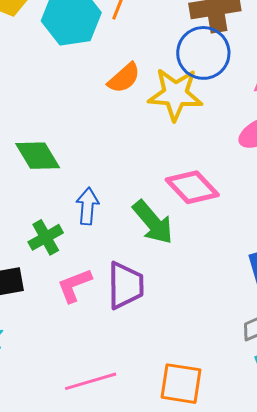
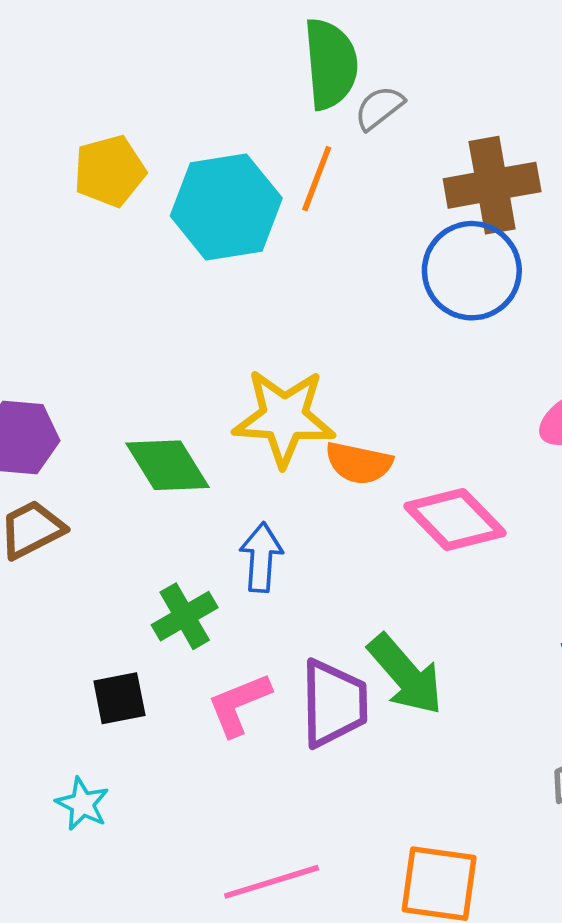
orange semicircle: (124, 78) -> (359, 463), moved, turned 54
yellow star: (175, 94) -> (284, 418), moved
green arrow: (153, 222) -> (406, 675), moved

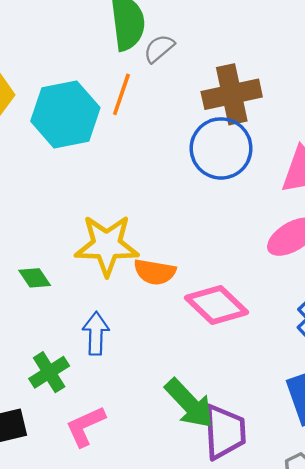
green diamond: (167, 465) -> (35, 278), size x0.6
purple trapezoid: (334, 703) -> (225, 432), moved

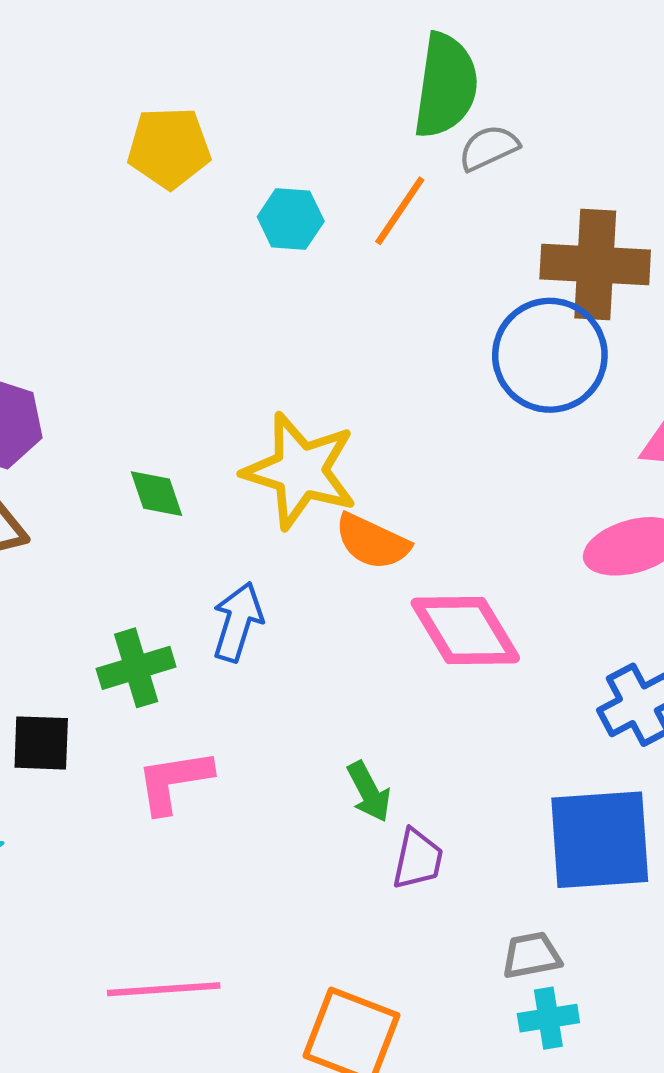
cyan hexagon: (65, 114) -> (291, 219), size x0.5
green arrow: (189, 404) -> (369, 792), size x0.6
purple trapezoid: (225, 432) -> (418, 859), size x0.6

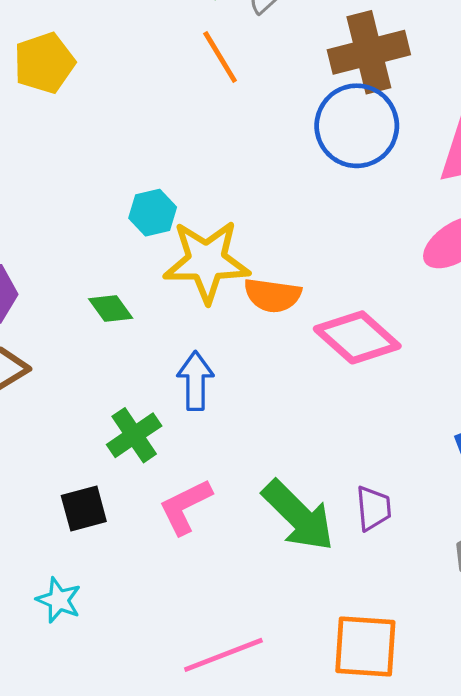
orange line: (400, 211) -> (220, 57), turned -48
cyan hexagon: (291, 219) -> (153, 213), moved
green arrow: (369, 792) -> (298, 516), moved, size x1.8

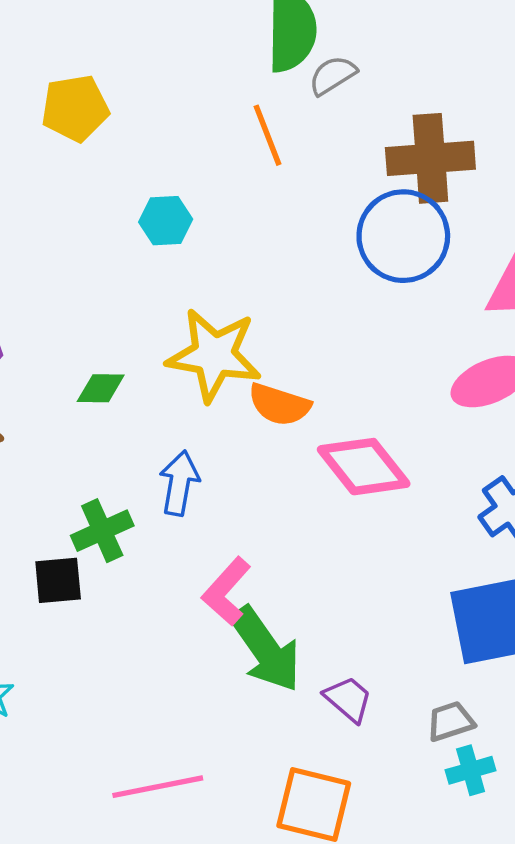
cyan hexagon: (153, 213) -> (166, 221), moved
green diamond: (111, 308) -> (101, 388), turned -63
pink L-shape: (185, 507) -> (226, 591), moved, turned -32
purple trapezoid: (373, 508) -> (348, 699), moved, turned -54
black square: (84, 509) -> (58, 580), moved

